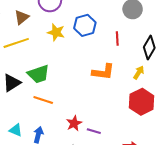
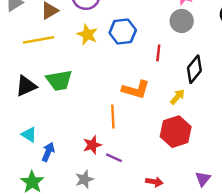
orange line: (43, 100) -> (113, 117), moved, turned 60
cyan triangle: (16, 130) -> (29, 135), moved

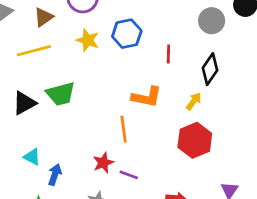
gray circle: (182, 21) -> (212, 21), moved

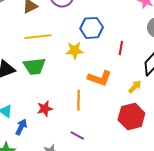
yellow star: (88, 40) -> (75, 50), moved, turned -30
yellow line: (34, 51) -> (38, 37), moved
red star: (103, 163) -> (45, 109), moved

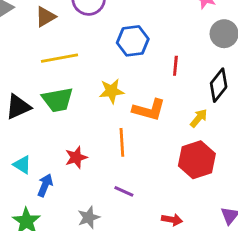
yellow star: (75, 50) -> (112, 91), moved

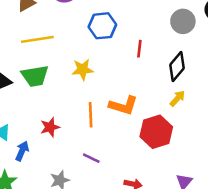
orange L-shape: (149, 110) -> (123, 105), moved
yellow arrow: (199, 118) -> (177, 98), moved

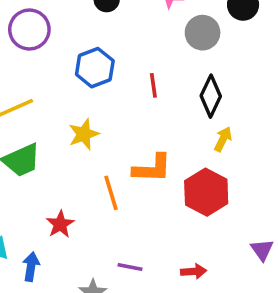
purple line: (91, 158) -> (130, 267), moved

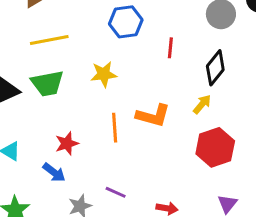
yellow arrow: (223, 139) -> (202, 104), moved
red hexagon: (206, 192) -> (215, 147), moved
blue arrow: (31, 267) -> (54, 173), moved, turned 105

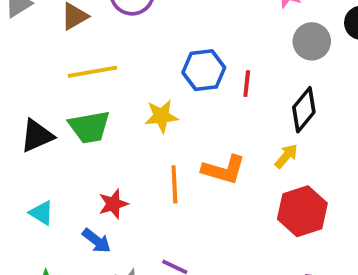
blue hexagon: (126, 22) -> (204, 70), moved

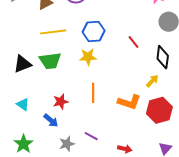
blue hexagon: (204, 70) -> (94, 31), moved
red line: (247, 84) -> (133, 42), turned -48
black diamond: (304, 110) -> (163, 57), turned -35
orange L-shape: (224, 170) -> (129, 102), moved

